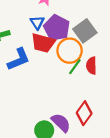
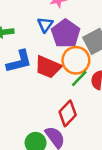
red trapezoid: (43, 43) -> (48, 67), moved
red diamond: (84, 113) -> (68, 113), moved

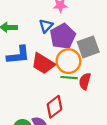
green line: (79, 78) -> (69, 78), turned 42

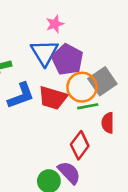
blue triangle: (46, 26) -> (44, 53), size x1.6
gray square: (88, 47) -> (102, 81), moved
red semicircle: (85, 81) -> (108, 123), moved

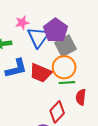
pink star: (55, 24) -> (22, 23), moved
purple pentagon: (67, 60) -> (56, 30), moved
gray square: (102, 81) -> (66, 46), moved

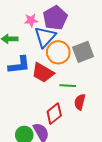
purple pentagon: (56, 30) -> (55, 18), moved
gray square: (66, 46) -> (83, 52), moved
orange circle: (64, 67) -> (58, 52), moved

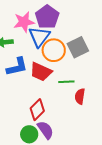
pink star: (31, 20) -> (24, 22), size x1.5
red diamond: (54, 114) -> (37, 110), moved

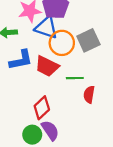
blue triangle: (39, 37) -> (46, 27), turned -50

